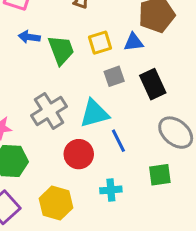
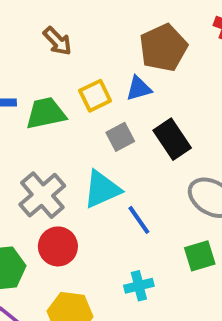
green trapezoid: (61, 50) -> (46, 113), turned -72
red circle: (79, 154) -> (58, 246), moved

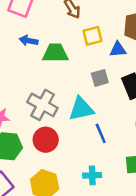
yellow square: (95, 96) -> (93, 36), moved
gray cross: (42, 195) -> (42, 105), turned -32

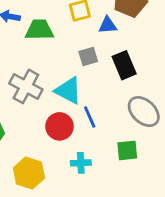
cyan triangle: (81, 109) -> (68, 91), turned 40
red circle: (46, 140) -> (60, 126), moved

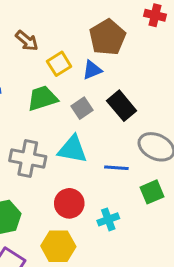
green trapezoid: (39, 30) -> (42, 98), moved
blue line: (90, 117) -> (116, 168), moved, turned -45
red circle: (60, 126) -> (69, 203), moved

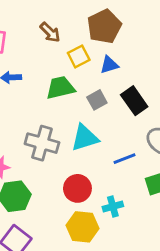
brown pentagon: (107, 37) -> (104, 26), moved
cyan triangle: (72, 149) -> (85, 138), turned -32
blue line: (116, 168) -> (125, 159), turned -30
yellow hexagon: (58, 246) -> (82, 227), moved

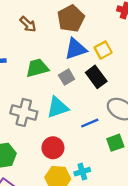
yellow square: (79, 56) -> (103, 50), moved
blue triangle: (109, 65) -> (76, 49), size x1.5
cyan cross: (113, 207) -> (82, 172), moved

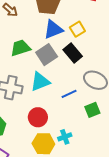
gray square: (67, 77) -> (47, 55), size x1.5

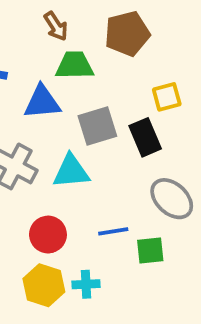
blue triangle: (53, 29) -> (42, 102), moved
green trapezoid: (20, 48) -> (74, 65), moved
blue line: (69, 94) -> (113, 231), moved

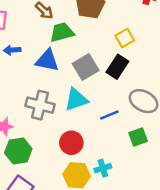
blue triangle: (42, 102) -> (47, 60), turned 30
black rectangle: (145, 137) -> (117, 67), turned 70
blue line: (113, 231) -> (109, 115), moved

